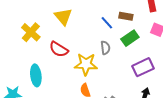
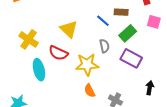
yellow triangle: (63, 17) -> (69, 29), moved
purple rectangle: (143, 67) -> (131, 58), moved, turned 60
cyan ellipse: (36, 75) -> (39, 70), moved

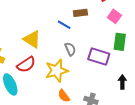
pink square: (154, 22) -> (114, 16), turned 32
green rectangle: (128, 33) -> (120, 42), moved, turned -30
red semicircle: (58, 53) -> (26, 65), turned -48

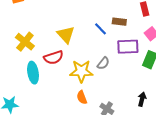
gray semicircle: (70, 49) -> (103, 63), moved, turned 48
purple rectangle: (99, 56) -> (128, 47), moved, turned -35

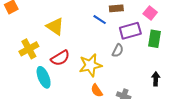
yellow triangle: (66, 35) -> (55, 26), moved
yellow cross: (25, 42) -> (29, 49), turned 36
gray semicircle: (103, 63) -> (118, 51), moved

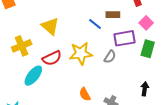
yellow star: (90, 65) -> (81, 53), moved
cyan ellipse: (44, 77) -> (33, 76), turned 55

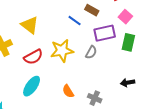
brown rectangle: (113, 15) -> (92, 10), turned 32
cyan ellipse: (33, 76) -> (32, 86), moved
black arrow: (145, 89) -> (128, 83), turned -104

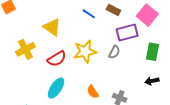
pink square: (125, 17) -> (147, 15), size x1.5
blue line: (75, 21) -> (89, 14), moved
green rectangle: (128, 42) -> (153, 52), moved

